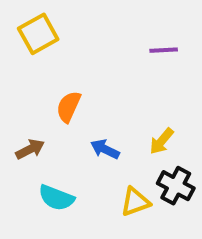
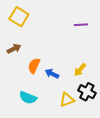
yellow square: (38, 34) -> (19, 17), turned -30
orange semicircle: (69, 107) -> (34, 66), moved
brown arrow: (30, 149) -> (14, 49), moved

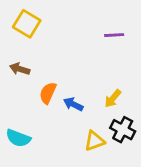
brown arrow: (14, 49) -> (20, 69), turned -136
cyan semicircle: (28, 98) -> (18, 138), moved

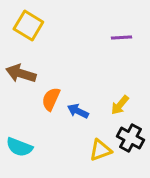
brown arrow: (20, 69) -> (21, 74), size x1.4

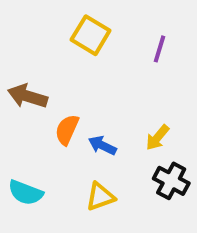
yellow square: (28, 26) -> (91, 35), moved
purple line: (121, 38) -> (159, 49), turned -70
yellow triangle: (100, 150) -> (100, 197), moved

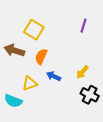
yellow square: (91, 35) -> (34, 30), moved
orange semicircle: (67, 130) -> (41, 57), moved
yellow triangle: (100, 197) -> (30, 83), moved

